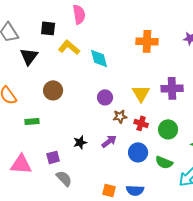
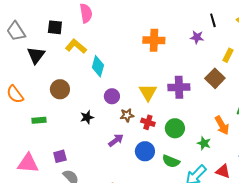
cyan diamond: (99, 58) -> (98, 66), moved, turned 30
black star: (80, 142) -> (87, 117), moved

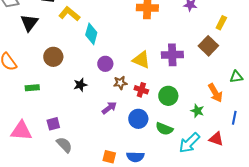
yellow triangle: (148, 92) -> (141, 60), turned -36

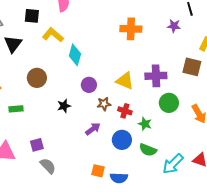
brown square: (208, 46) -> (192, 67), turned -30
green circle: (168, 96) -> (169, 103), moved
green star: (197, 111) -> (145, 124), moved
orange square: (109, 157) -> (98, 171), moved

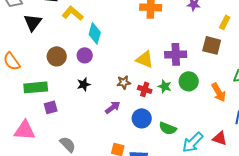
purple circle: (89, 85) -> (85, 55), moved
green rectangle: (16, 109) -> (36, 87), size x1.6
green star: (145, 124) -> (165, 86), moved
purple square: (37, 145) -> (51, 107), moved

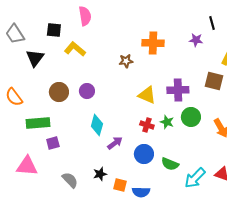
cyan diamond: (95, 33) -> (97, 125), moved
brown star: (124, 82) -> (126, 61), moved
black star: (84, 84) -> (100, 174), moved

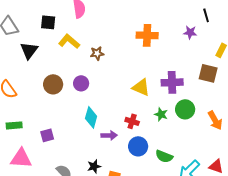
brown star: (126, 61) -> (97, 53), moved
green rectangle: (38, 123) -> (14, 125), moved, size x0.7
red cross: (147, 125) -> (132, 121), moved
purple arrow: (115, 143) -> (109, 135), turned 35

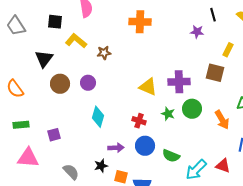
orange cross: (147, 35) -> (140, 22), moved
black triangle: (29, 50) -> (44, 59), moved
purple arrow: (109, 135) -> (116, 148), moved

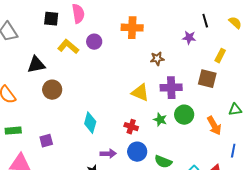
black square: (55, 22) -> (51, 19), moved
brown star: (104, 53) -> (157, 59), moved
black triangle: (44, 59) -> (36, 65), turned 42
purple circle: (88, 83) -> (94, 42), moved

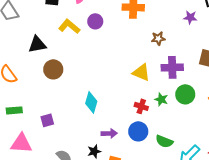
red cross: (131, 127) -> (141, 106), moved

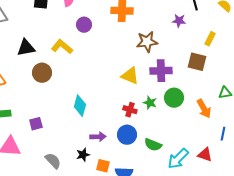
yellow L-shape: (69, 26) -> (62, 47), moved
brown star: (158, 38) -> (147, 42), size x1.5

